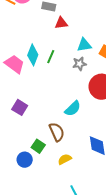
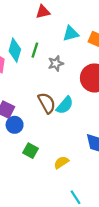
gray star: (79, 64) -> (56, 63), moved
brown semicircle: (57, 132) -> (47, 103), moved
blue circle: (25, 160) -> (15, 125), moved

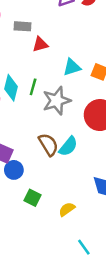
gray star: (56, 63) -> (57, 101), size x1.6

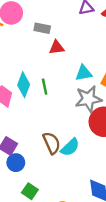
green line: (33, 87) -> (45, 87), turned -35
gray star: (57, 101) -> (88, 99), moved

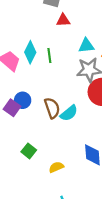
blue circle: (16, 163) -> (23, 100), moved

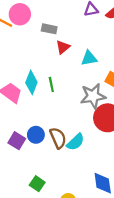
red triangle: (63, 20) -> (63, 47), turned -32
cyan triangle: (86, 46) -> (89, 58), moved
blue circle: (23, 100) -> (36, 135), moved

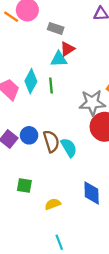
cyan triangle: (89, 58) -> (59, 59), moved
cyan semicircle: (76, 142) -> (69, 148), turned -84
green square: (37, 184) -> (24, 186), turned -32

